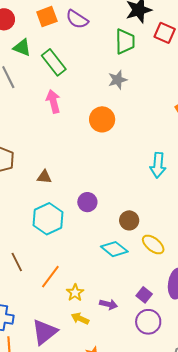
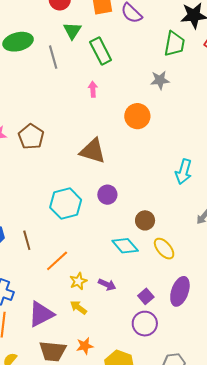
green triangle: (22, 48) -> (72, 31), turned 30
pink arrow: (53, 101) -> (93, 89), size x0.7
brown triangle: (44, 177) -> (93, 151), moved, size x1.8
purple arrow: (109, 304) -> (107, 285), moved

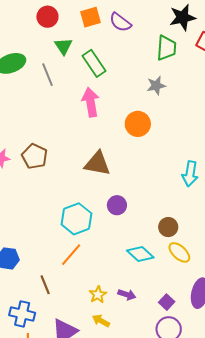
pink arrow: (93, 89) -> (91, 102), size x1.8
brown circle: (145, 220) -> (168, 227), moved
brown line: (27, 240) -> (45, 285), moved
orange line: (57, 261) -> (71, 255), moved

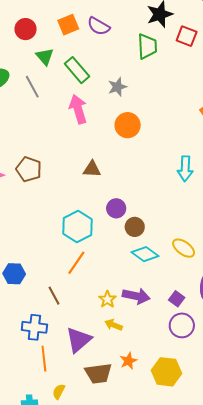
gray star: (156, 86) -> (117, 87), moved
brown triangle: (97, 164) -> (92, 169), size x0.7
brown circle: (168, 227) -> (135, 227), moved
purple arrow: (127, 295) -> (136, 296), size x1.5

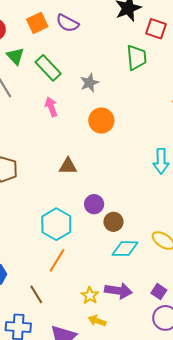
green trapezoid: (147, 46) -> (137, 57), moved
pink arrow: (78, 109) -> (51, 107), size x0.7
cyan diamond: (145, 254) -> (125, 249), turned -32

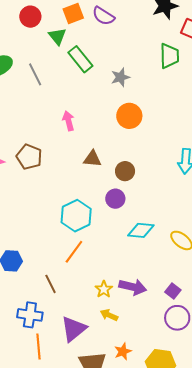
green triangle: (15, 56) -> (57, 36), moved
pink arrow: (51, 107) -> (68, 121), moved
brown circle: (113, 222) -> (125, 171), moved
cyan diamond: (125, 249) -> (141, 230), moved

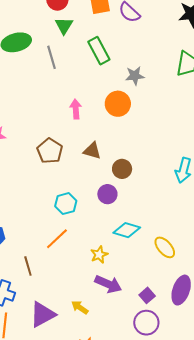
green triangle: (57, 36) -> (64, 26), moved
orange circle: (129, 116) -> (118, 104), moved
brown pentagon: (29, 157) -> (50, 151), moved
cyan hexagon: (76, 216) -> (66, 204), size x0.7
yellow star: (104, 289) -> (99, 255), moved

